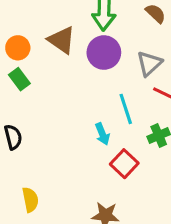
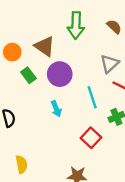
purple circle: (104, 53) -> (60, 74), moved
green rectangle: (19, 79) -> (28, 75), moved
cyan arrow: (102, 134) -> (56, 109), moved

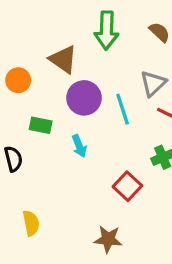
orange circle: (12, 52) -> (18, 80), moved
green rectangle: (28, 75) -> (41, 125), moved, turned -42
cyan line: (92, 97) -> (123, 109), moved

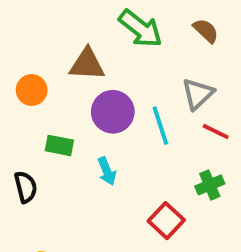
green arrow: (106, 30) -> (140, 29), turned -54
brown triangle: (63, 59) -> (87, 64), turned -32

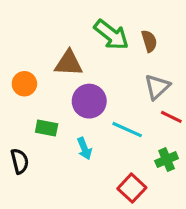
brown semicircle: (206, 31) -> (149, 41), moved, turned 30
cyan line: (160, 126) -> (127, 130), moved, turned -48

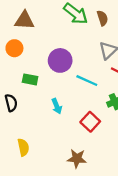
brown triangle: (69, 63) -> (24, 20), moved
cyan arrow: (84, 149) -> (57, 106), moved

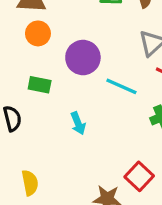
orange circle: (14, 48) -> (38, 33), moved
red square: (90, 122) -> (139, 176), moved

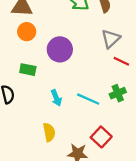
cyan line: (121, 86) -> (88, 99), moved
yellow semicircle: (30, 183) -> (49, 132), moved

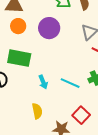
purple circle: (60, 49) -> (49, 28), moved
green rectangle: (28, 70) -> (19, 58), size x1.6

